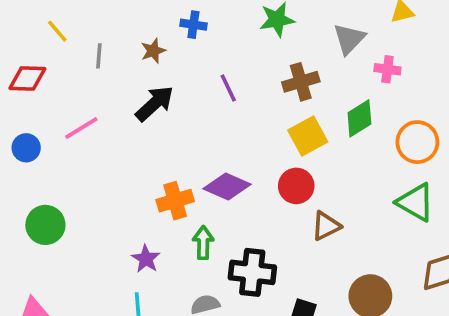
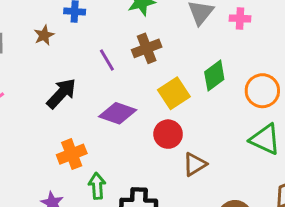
pink cross: (387, 69) -> (240, 18), moved
brown cross: (301, 82) -> (147, 48), moved
black arrow: (155, 104) -> (61, 93), moved
purple diamond: (227, 186) -> (118, 113), moved

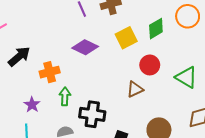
orange circle: (262, 91) -> (188, 16), moved
black arrow: (61, 93) -> (19, 56), moved
red circle: (168, 134) -> (150, 65), moved

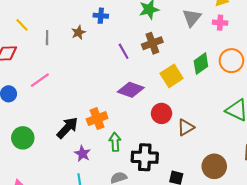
orange circle: (188, 16) -> (231, 61), moved
black arrow: (19, 56) -> (67, 128), moved
red circle: (150, 65) -> (161, 113), moved

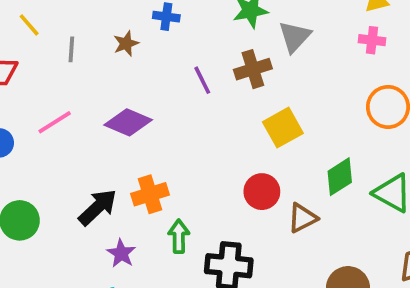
gray triangle: (192, 18) -> (295, 37), moved
green diamond: (201, 64) -> (340, 177), moved
purple diamond: (131, 90) -> (128, 122), moved

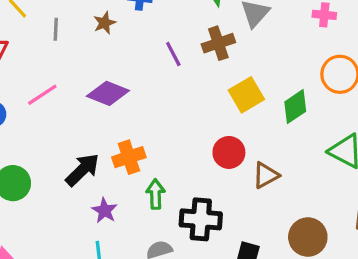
green diamond: (340, 177) -> (295, 107), moved

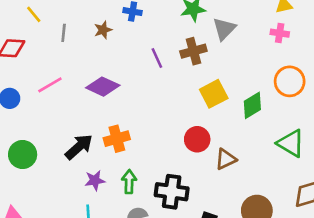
green arrow: (156, 194) -> (129, 182), moved
purple star: (104, 211) -> (95, 180), turned 30

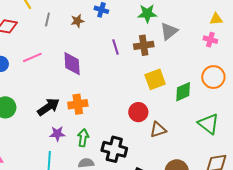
purple diamond: (103, 87) -> (72, 64), turned 55

